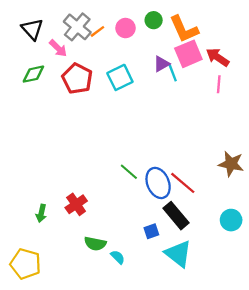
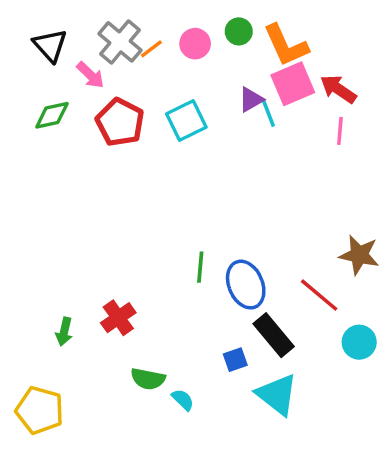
green line: (129, 172) -> (200, 267), turned 54
red line: (183, 183) -> (319, 295), moved

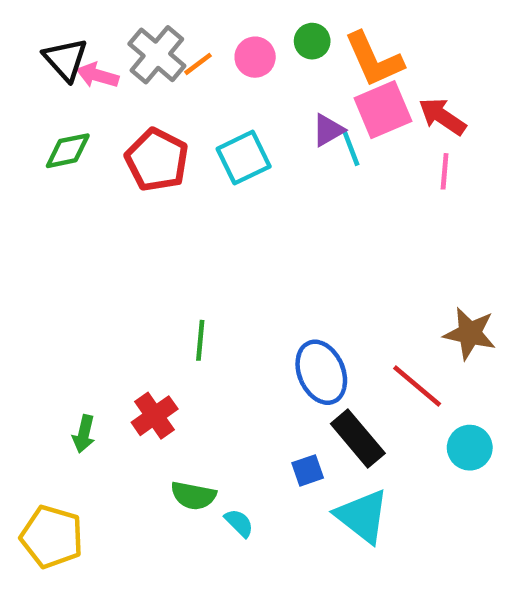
pink arrow: (90, 75) -> (97, 75), moved, turned 152
green line: (200, 267) -> (200, 340), moved

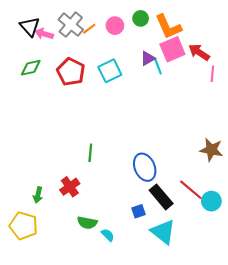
pink line: (445, 171) -> (212, 74), moved
red line: (417, 386) -> (191, 190), moved
yellow pentagon: (52, 537) -> (24, 226), moved

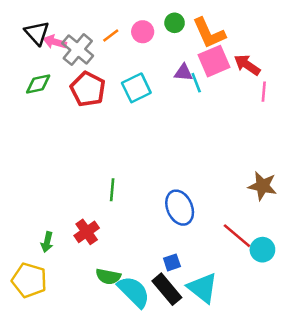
gray cross: (71, 25) -> (78, 50), moved
purple triangle: (148, 58) -> (183, 73), turned 35
black rectangle: (161, 197) -> (167, 289), moved
cyan semicircle: (108, 235) -> (134, 292), size x2.0

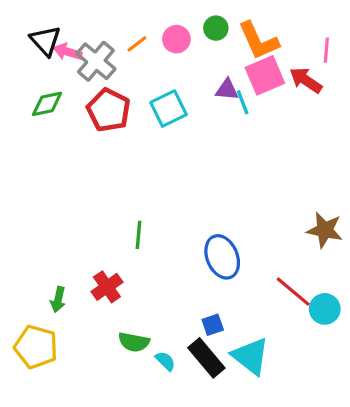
pink line: (264, 92) -> (326, 50), moved
cyan semicircle: (134, 292) -> (165, 361), size x0.5

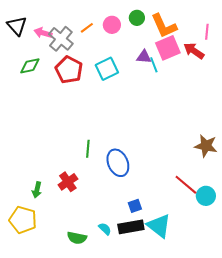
black triangle: (45, 41) -> (17, 26), moved
blue ellipse: (222, 257) -> (118, 163), moved
green semicircle: (134, 342) -> (77, 238), moved
black rectangle: (206, 358) -> (131, 227), turned -60

